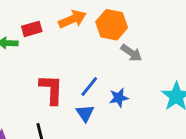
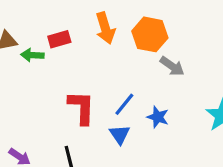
orange arrow: (72, 19) -> (105, 28), turned 96
blue star: (119, 98) -> (158, 117), turned 30

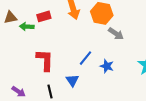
red L-shape: (82, 108) -> (45, 60), moved
blue triangle: (120, 135) -> (72, 80), moved

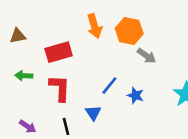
red rectangle: (44, 16) -> (59, 52), moved, size x1.5
green arrow: (27, 27) -> (24, 76), moved

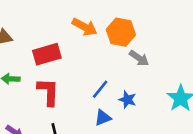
orange arrow: (95, 26) -> (85, 27), turned -45
blue triangle: (93, 113) -> (103, 118), moved, turned 42

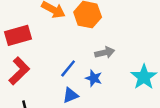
gray arrow: (139, 58) -> (105, 53), moved, turned -48
red L-shape: (48, 92) -> (19, 71), turned 44

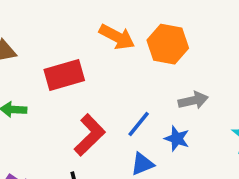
red L-shape: (19, 71) -> (90, 135), moved

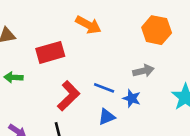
orange hexagon: (168, 44) -> (157, 30), moved
blue line: (139, 124) -> (104, 88), turned 72

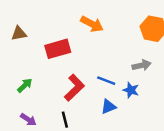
green arrow: (13, 77) -> (25, 85), moved, turned 133

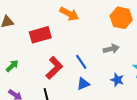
blue line: (106, 81) -> (81, 62), turned 35
blue star: (131, 90) -> (117, 80), moved

